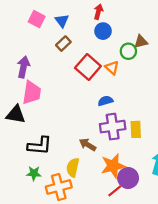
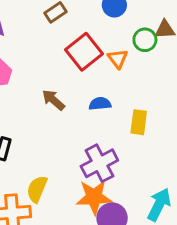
purple cross: (113, 127) -> (99, 163), moved, turned -30
yellow rectangle: (136, 129) -> (139, 122), moved
brown arrow: (88, 145) -> (53, 100), moved

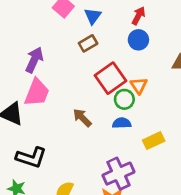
green circle: (145, 40) -> (124, 99), moved
yellow rectangle: (139, 122) -> (154, 141), turned 54

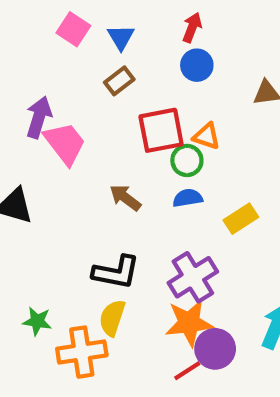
red square: (110, 78) -> (161, 130), turned 32
orange triangle: (139, 86) -> (207, 136), turned -30
pink trapezoid: (37, 93) -> (65, 143), moved, turned -52
black L-shape: (31, 157) -> (116, 272), moved

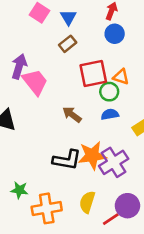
yellow semicircle: (112, 318) -> (87, 202), moved
orange star: (189, 323) -> (92, 156), moved

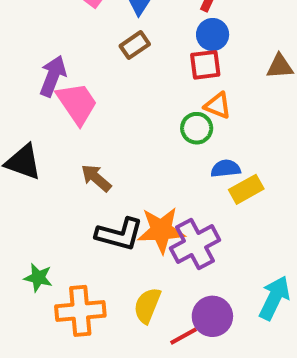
red square: (93, 74) -> (205, 65), moved, size x0.7
blue semicircle: (110, 114) -> (226, 168), moved
brown arrow: (72, 115) -> (96, 178), moved

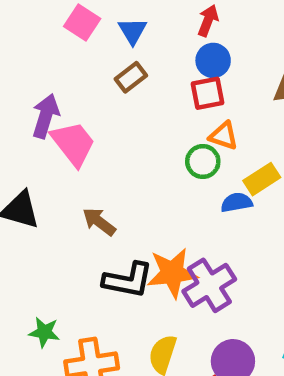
yellow rectangle: (246, 189) -> (262, 179), moved

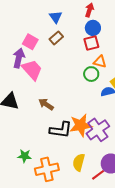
pink square: (82, 22) -> (30, 42), moved

